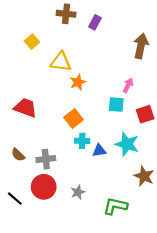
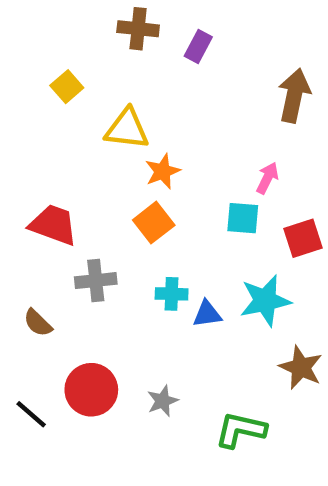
orange square: (74, 118) -> (154, 223), moved
cyan star: (127, 144) -> (265, 301), turned -30
gray cross: (46, 159) -> (96, 281), moved

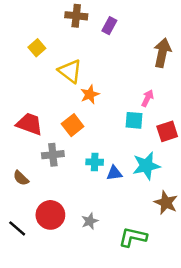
yellow triangle: (127, 129) -> (70, 71), turned 30
orange square: (154, 223) -> (73, 125), moved

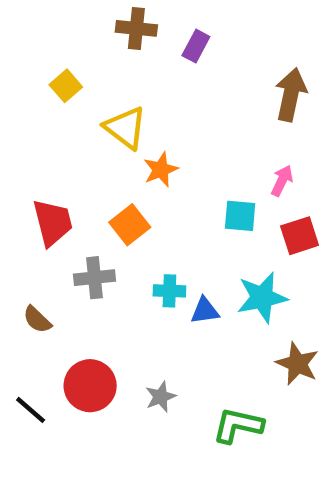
pink arrow: (148, 98) -> (282, 181), moved
red trapezoid: (30, 124) -> (53, 223), turned 56

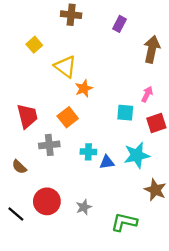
purple rectangle: (196, 46) -> (120, 24), moved

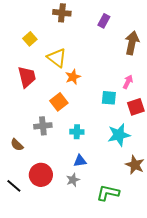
red trapezoid: (27, 116) -> (27, 77), moved
blue triangle: (107, 162) -> (80, 161), moved

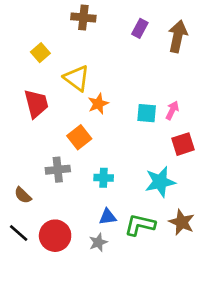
brown arrow: (132, 43) -> (178, 36), moved
cyan square: (109, 98) -> (147, 113), moved
black line: (14, 186) -> (19, 233), moved
green L-shape: (108, 193) -> (140, 225), moved

